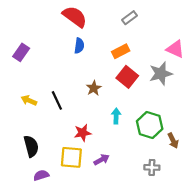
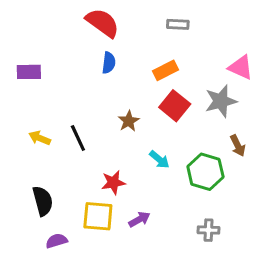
gray rectangle: (129, 18) -> (178, 24), turned 40
purple rectangle: (21, 52) -> (29, 72), turned 54
cyan arrow: (116, 116) -> (159, 159), turned 128
brown arrow: (173, 141) -> (238, 146), moved

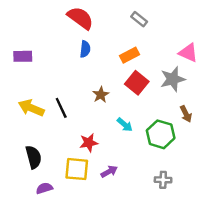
gray rectangle: (178, 24) -> (139, 19), turned 35
yellow arrow: (40, 138) -> (31, 108), size x1.5

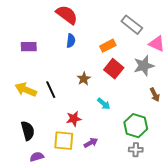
gray rectangle: (139, 19) -> (132, 25), moved, size x1.5
purple rectangle: (23, 56) -> (29, 47), moved
green hexagon: (161, 134) -> (136, 126), moved

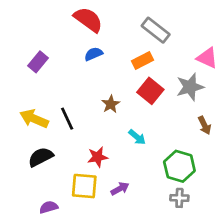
gray rectangle: (132, 25) -> (156, 30), moved
blue semicircle: (71, 41) -> (94, 54), turned -120
purple rectangle: (29, 47) -> (38, 62), turned -49
black semicircle: (28, 131) -> (41, 157), moved, turned -102

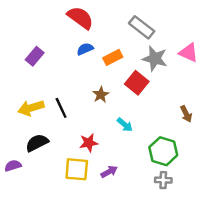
orange rectangle: (142, 61) -> (113, 57), moved
gray star: (190, 87) -> (155, 59), moved, turned 30
yellow arrow: (34, 119) -> (31, 108), turned -40
purple semicircle: (49, 207) -> (13, 166), moved

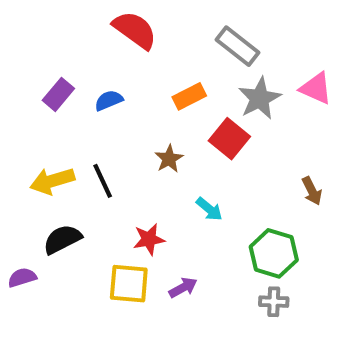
blue semicircle: (85, 49) -> (109, 100), moved
gray star: (155, 59) -> (260, 98), turned 30

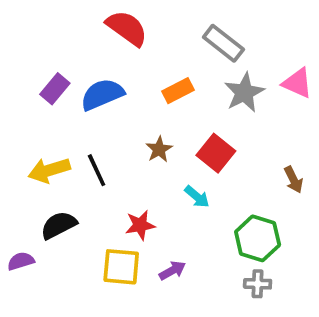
blue semicircle: (109, 100) -> (102, 94), size x1.6
red square: (229, 139) -> (216, 153), moved

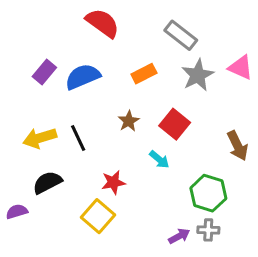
brown arrow: (294, 180) -> (237, 146), size x1.4
yellow square: (121, 267) -> (98, 216), turned 36
purple arrow: (172, 271) -> (179, 236), moved

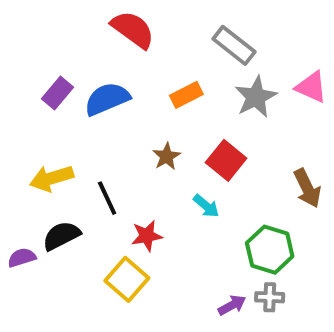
black line: (78, 138) -> (107, 198), moved
purple semicircle: (17, 212) -> (22, 258), moved

